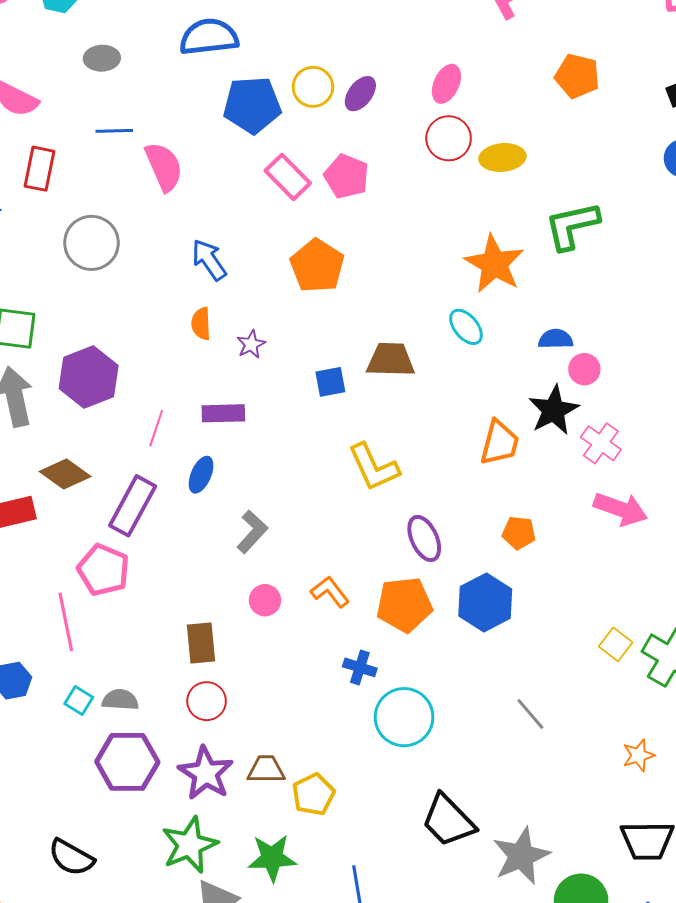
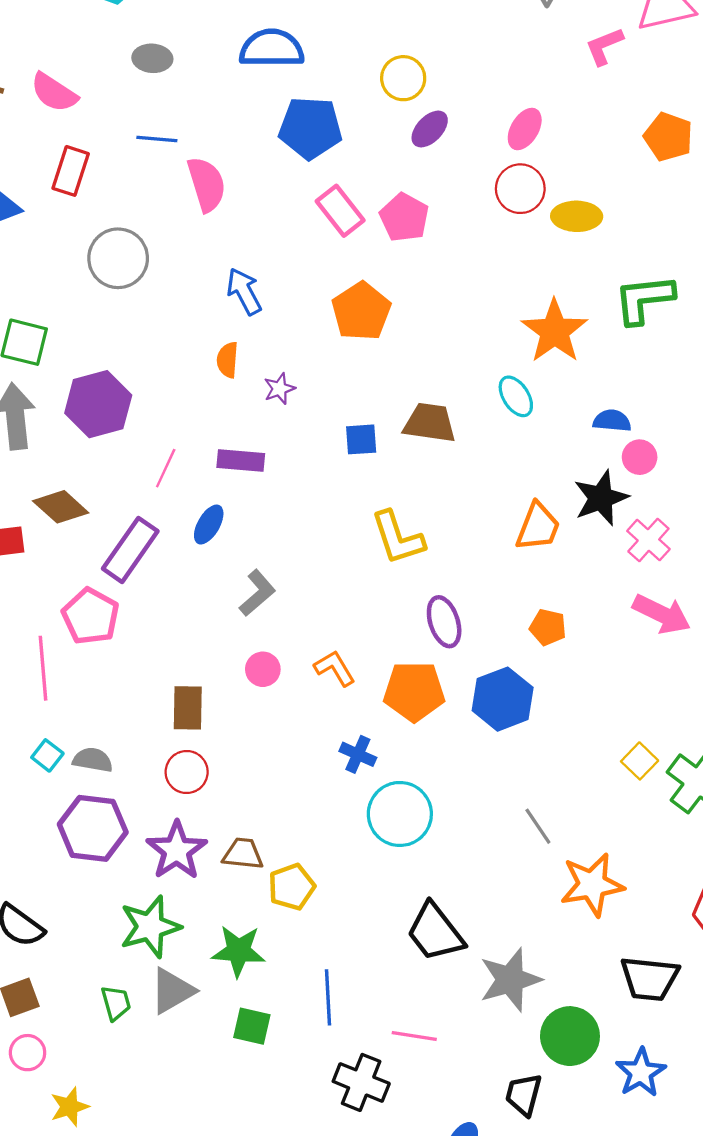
yellow circle: (313, 87) -> (403, 78), moved
orange star: (638, 755) -> (592, 885), moved, size x1.8

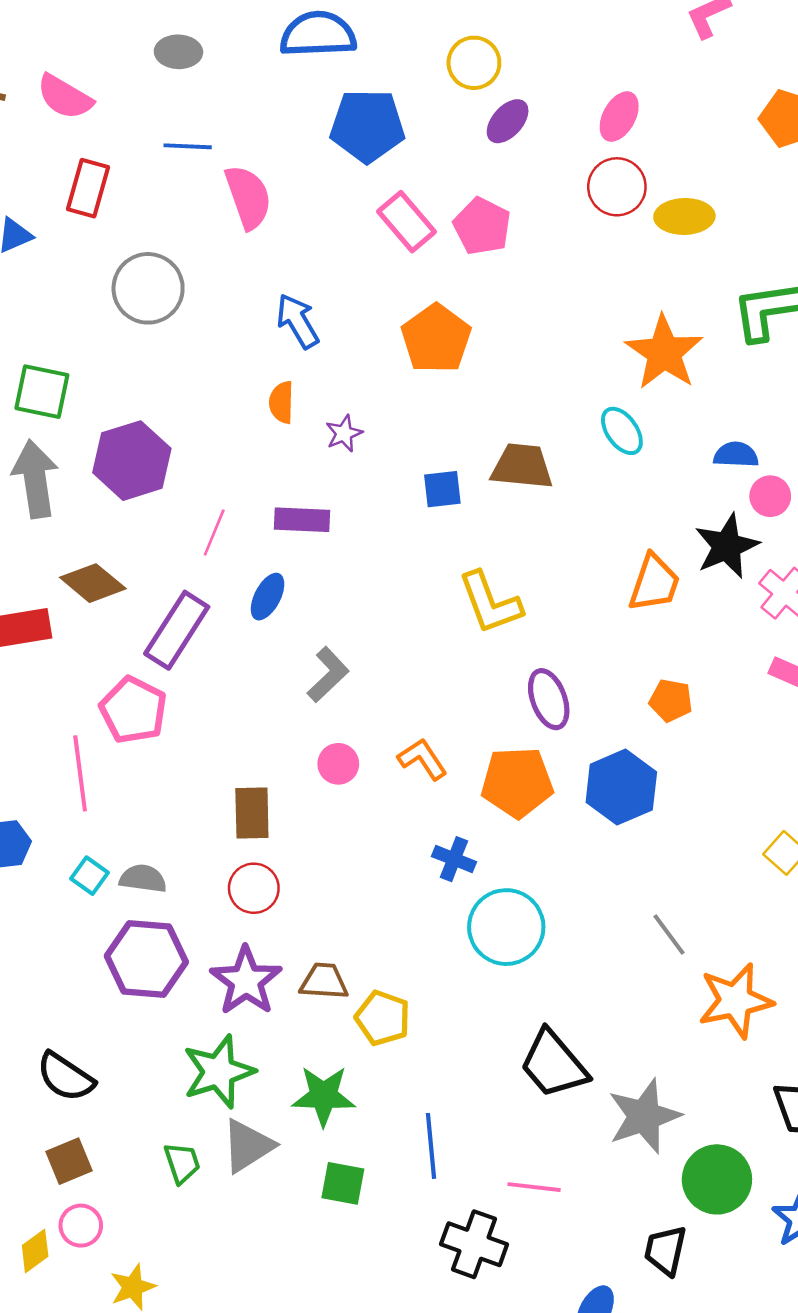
yellow pentagon: (292, 887) -> (383, 1018), turned -30

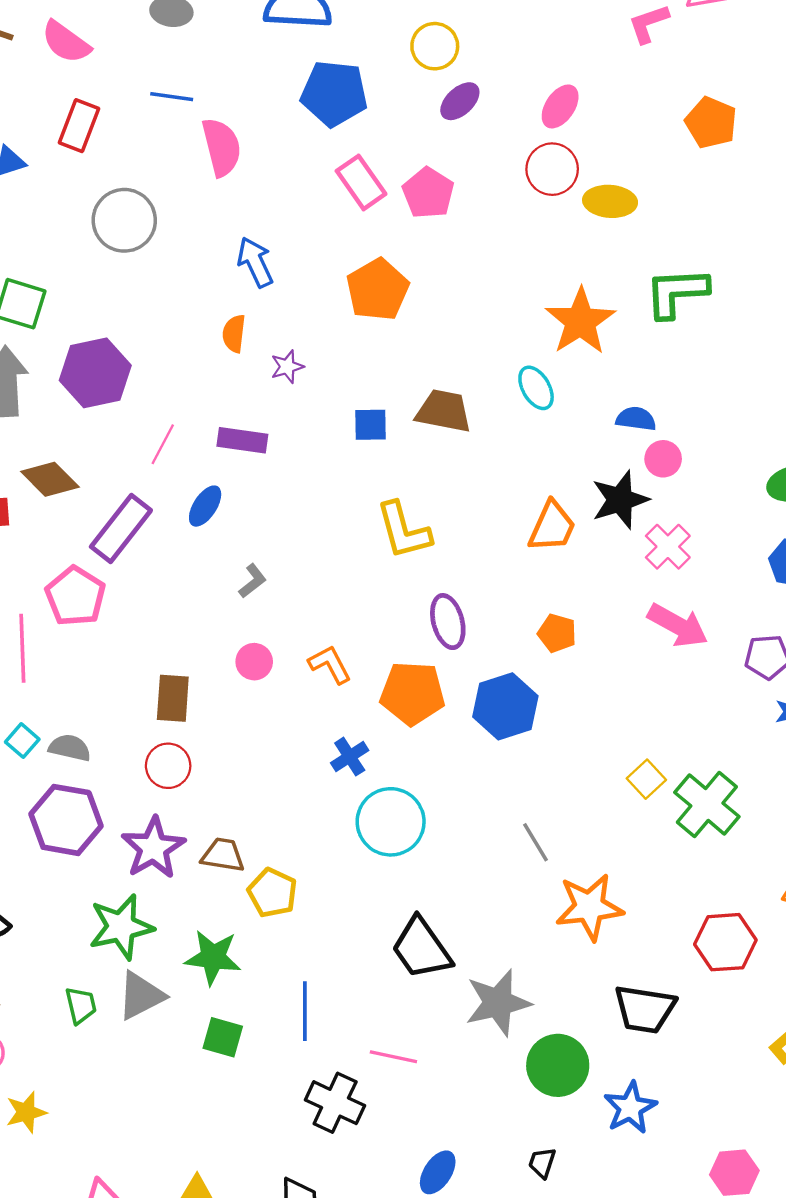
gray L-shape: (328, 675) -> (253, 581), size x0.7
blue cross: (454, 859) -> (350, 757), turned 30
black trapezoid: (665, 1250) -> (542, 1163), moved, size x0.7

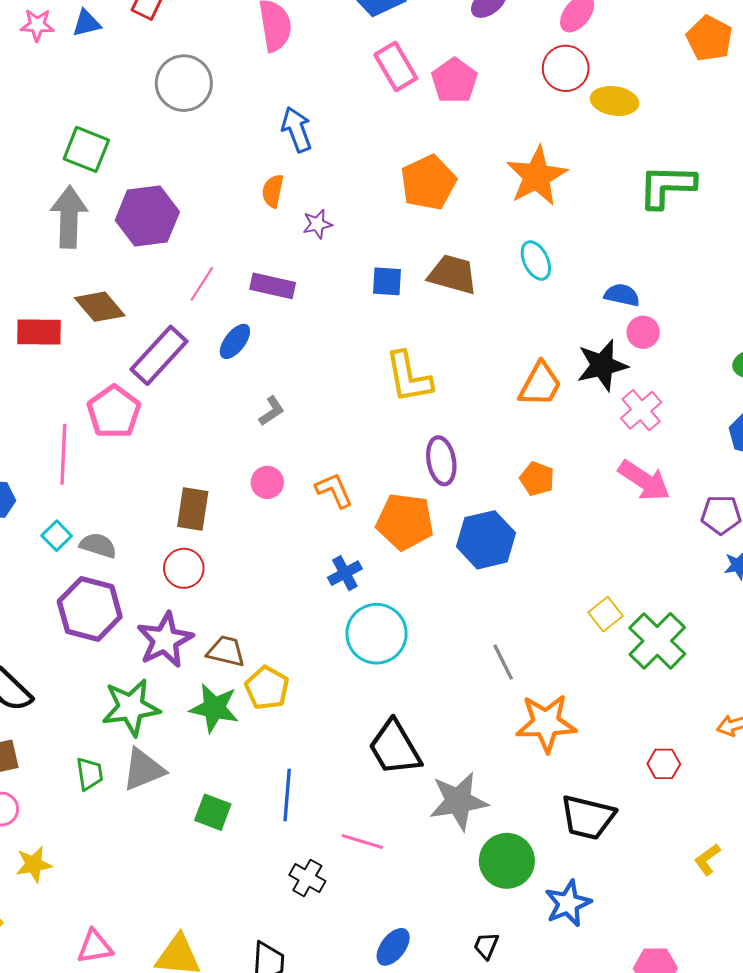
orange pentagon: (378, 290) -> (428, 183), moved
orange star: (580, 321) -> (537, 176), moved
red hexagon: (725, 942) -> (664, 764), size x0.6
green star: (213, 957) -> (214, 708), moved
black cross: (335, 1103) -> (307, 878), size x0.7

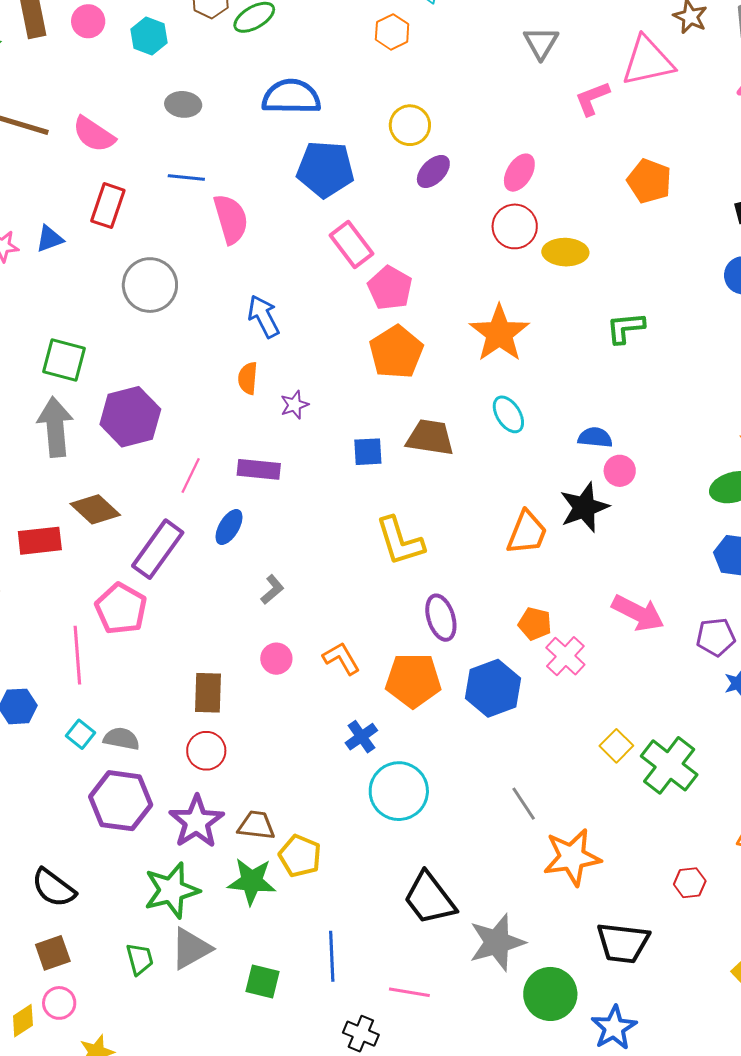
pink pentagon: (454, 81) -> (390, 288), moved
green L-shape: (667, 186) -> (625, 328), size x0.7
pink cross: (641, 410) -> (565, 656), moved

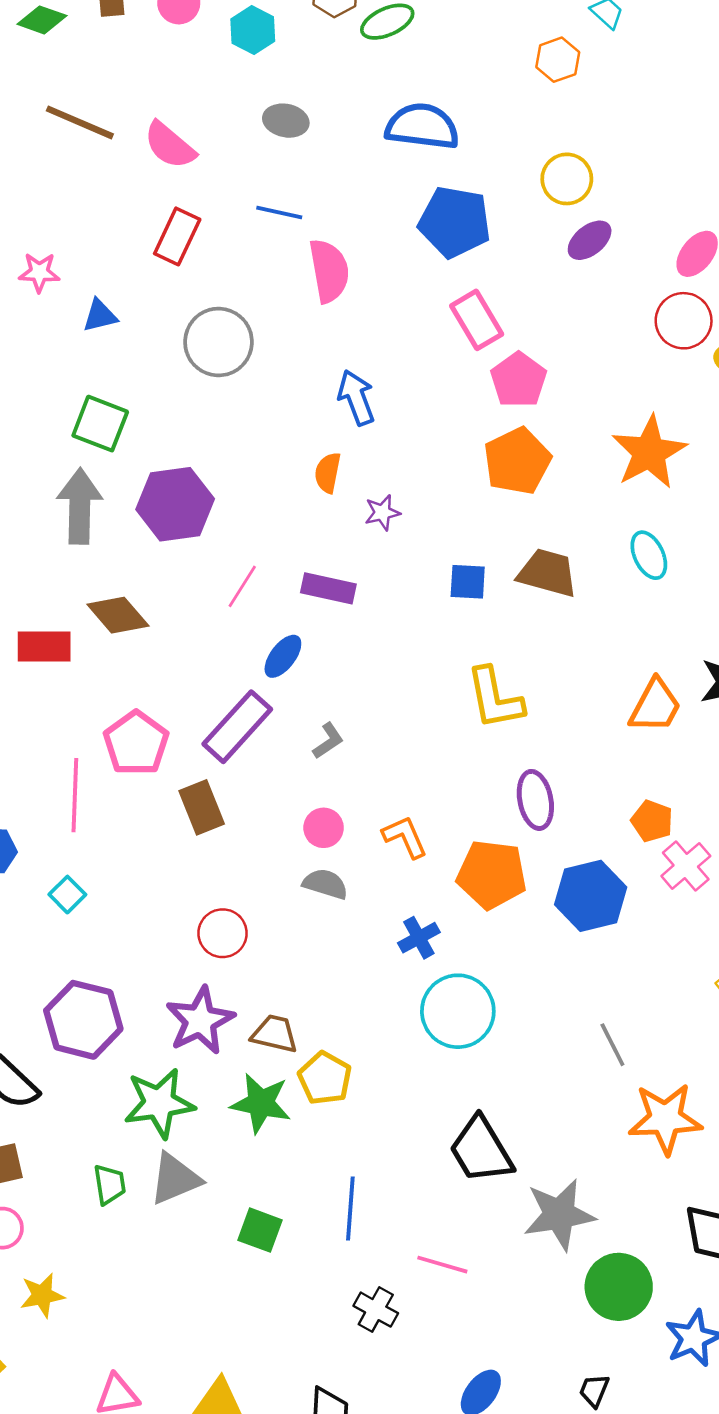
blue triangle: (50, 239) -> (100, 316), moved
purple rectangle: (158, 549) -> (237, 727), moved
brown rectangle: (208, 693) -> (202, 807), moved, turned -30
gray semicircle: (121, 739) -> (325, 884), moved
purple hexagon: (121, 801) -> (83, 1020), moved

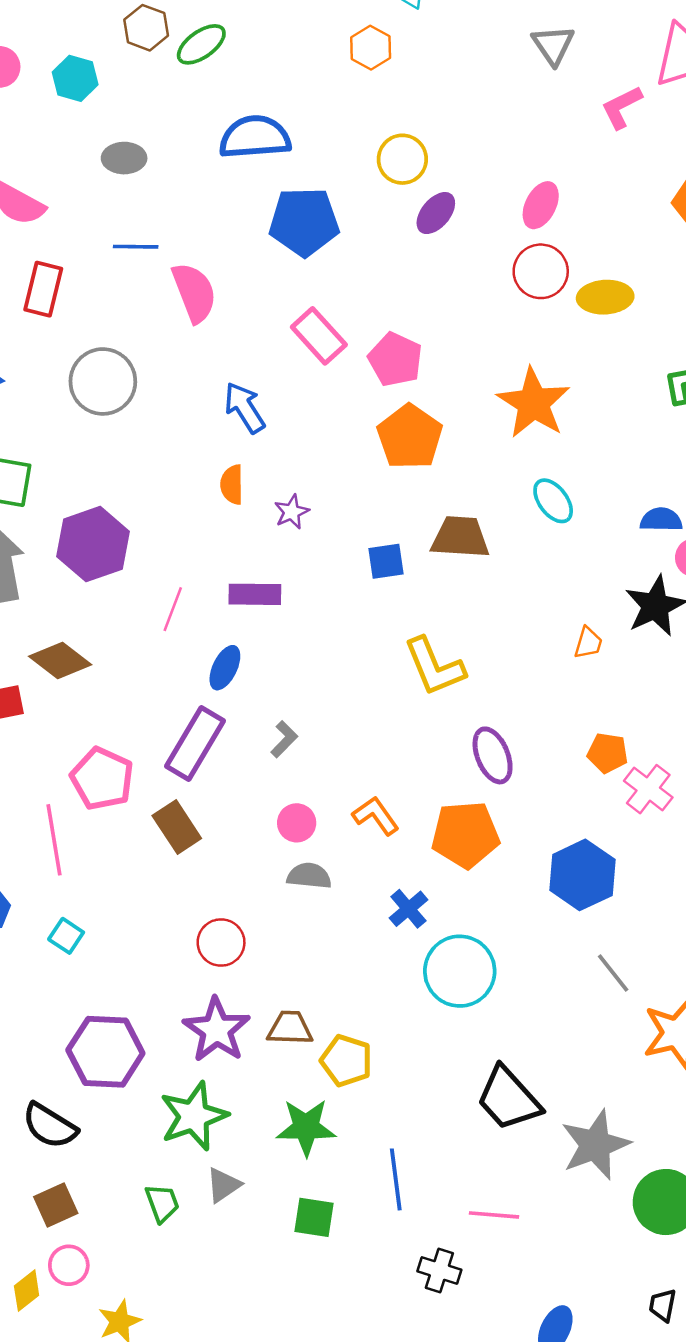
pink rectangle: (477, 320) -> (319, 336), moved
orange trapezoid: (655, 706) -> (588, 643), size x0.6
blue hexagon: (591, 896) -> (582, 875), moved
green star: (261, 1103) -> (306, 1127), moved
gray triangle: (175, 1179) -> (223, 1185), size x0.7

